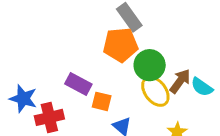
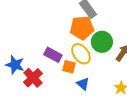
yellow ellipse: (155, 91) -> (81, 54), moved
red cross: (49, 117) -> (33, 78), turned -30

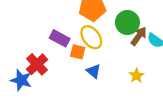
green circle: (102, 42) -> (127, 23), moved
blue star: (15, 65) -> (21, 80), moved

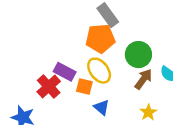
brown arrow: (139, 36) -> (143, 79), moved
red cross: (37, 64) -> (49, 87), moved

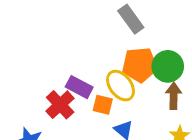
orange pentagon: (100, 39) -> (140, 65), moved
brown arrow: (143, 79) -> (174, 96), turned -35

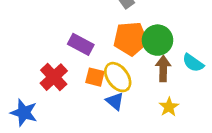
yellow ellipse: (121, 86) -> (118, 77), moved
purple rectangle: (79, 87) -> (81, 44), moved

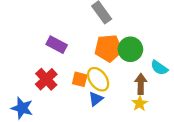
purple rectangle: (81, 44) -> (57, 45), moved
brown arrow: (163, 69) -> (141, 84), moved
blue triangle: (115, 101) -> (96, 99), turned 42

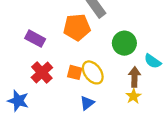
purple rectangle: (57, 45) -> (35, 39), moved
orange pentagon: (109, 48) -> (77, 27), moved
blue triangle: (96, 99) -> (87, 103), moved

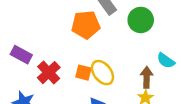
purple rectangle: (35, 39) -> (21, 55), moved
green circle: (124, 43) -> (141, 20), moved

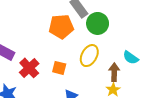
green circle: (141, 20) -> (98, 23), moved
yellow ellipse: (102, 73) -> (89, 56), moved, turned 65

